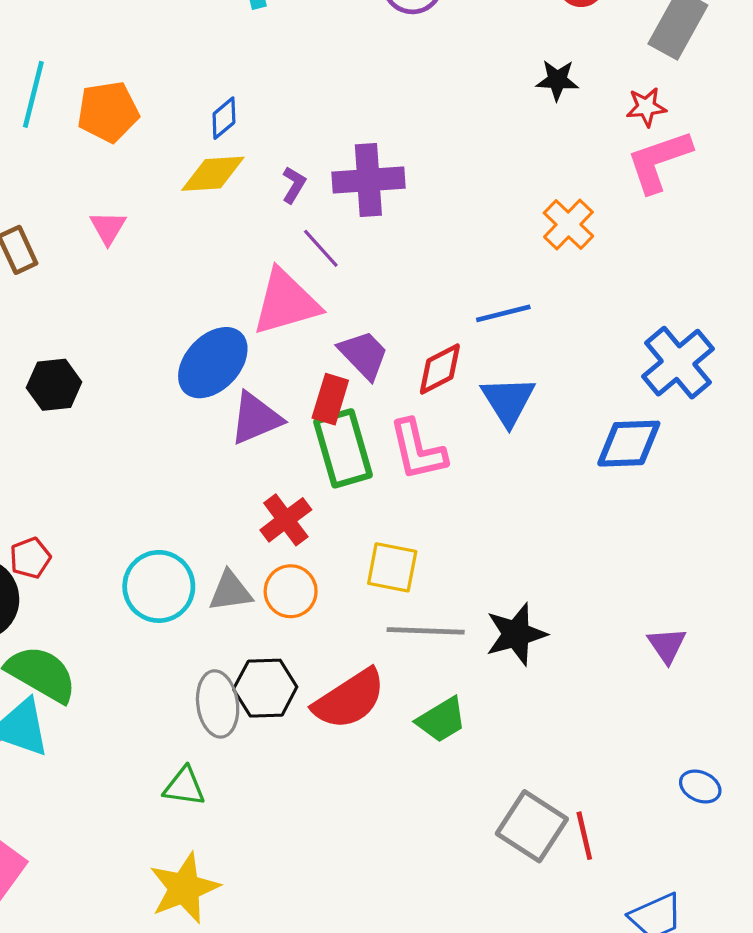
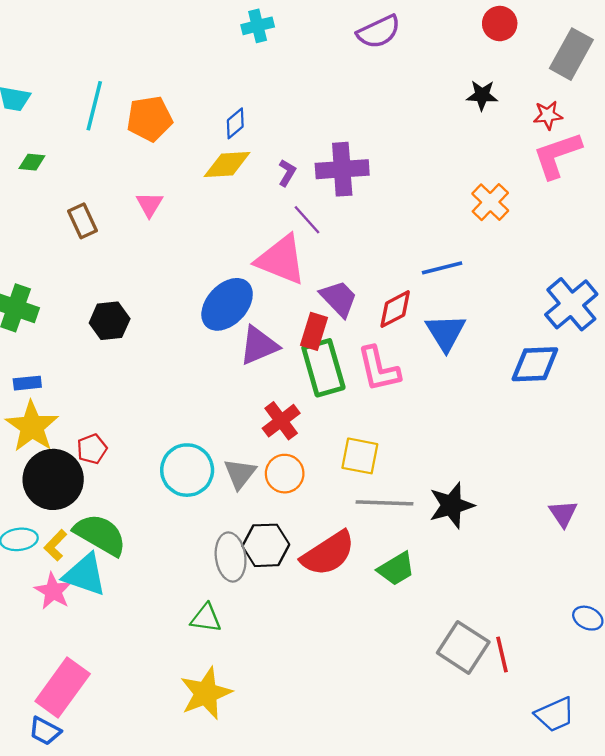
pink triangle: (286, 302) -> (281, 260), turned 38
gray triangle: (230, 591) -> (240, 474), turned -44

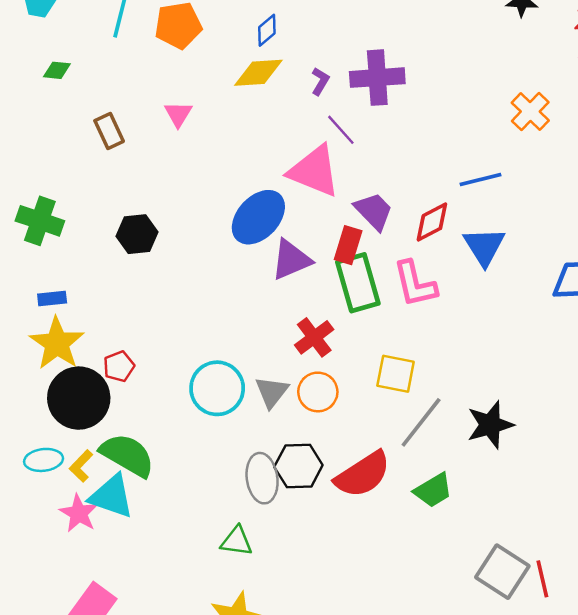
gray line: (385, 503) -> (421, 422), turned -54

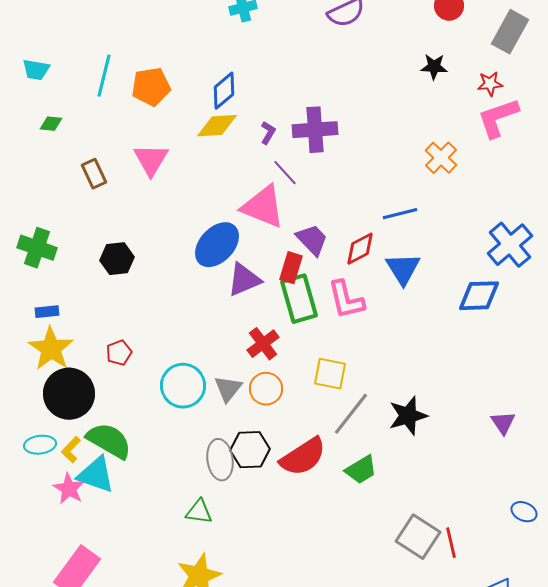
blue diamond: (267, 30) -> (224, 91), size x1.4
pink triangle: (178, 114) -> (151, 160), size x1.5
red pentagon: (119, 366) -> (119, 353), moved

